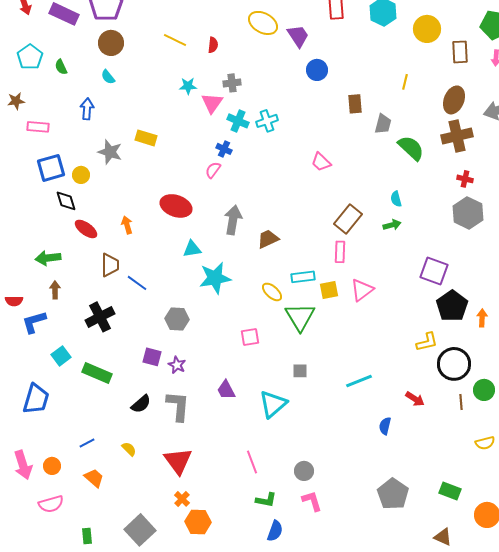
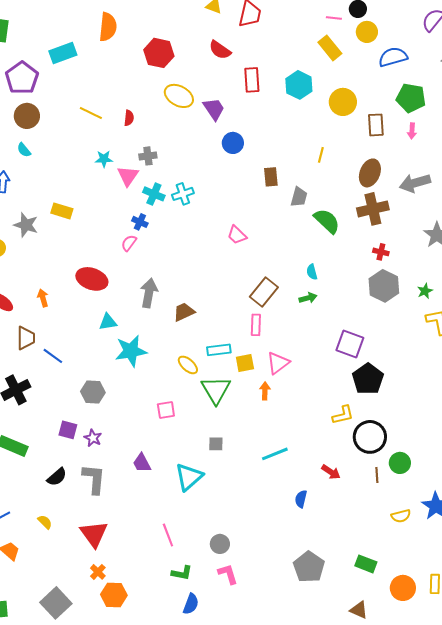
orange arrow: (482, 318) -> (265, 391), moved

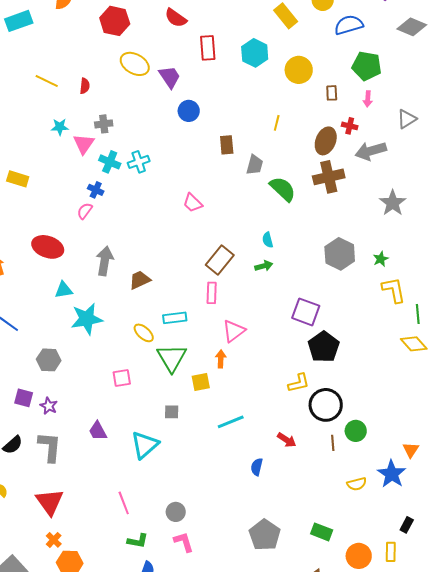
brown rectangle: (376, 125) -> (332, 93), size x0.7
red cross: (381, 252) -> (350, 126), moved
yellow square: (245, 363) -> (201, 382), moved

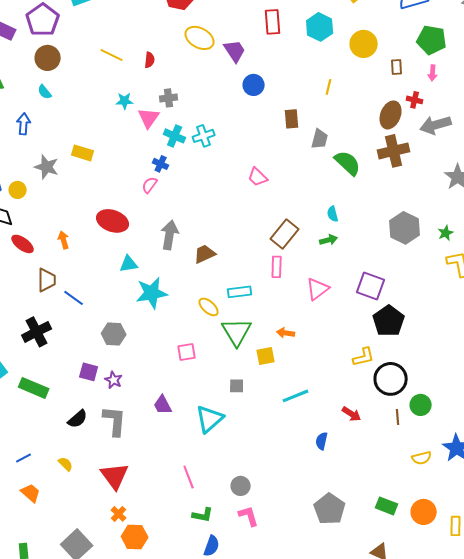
yellow line: (277, 123) -> (329, 87), moved
pink triangle: (234, 331) -> (318, 289), moved
orange arrow: (221, 359) -> (286, 333), turned -84
orange circle: (359, 556) -> (424, 512), moved

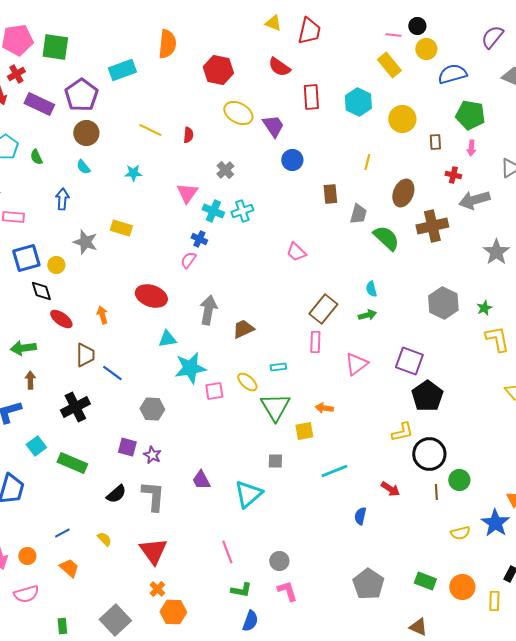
gray cross: (169, 98) -> (225, 170), moved, turned -36
cyan star: (125, 101) -> (133, 173), moved
brown ellipse: (391, 115) -> (403, 193), moved
cyan rectangle: (240, 292) -> (278, 367), size x0.7
pink square: (187, 352) -> (214, 391), moved

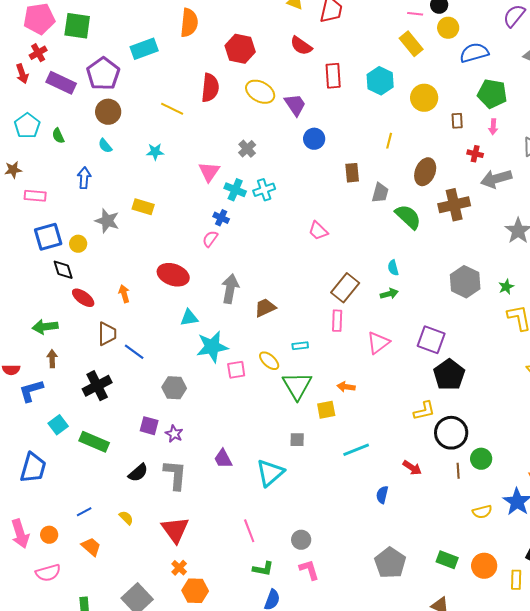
red semicircle: (188, 135) -> (210, 88), moved, size x1.8

